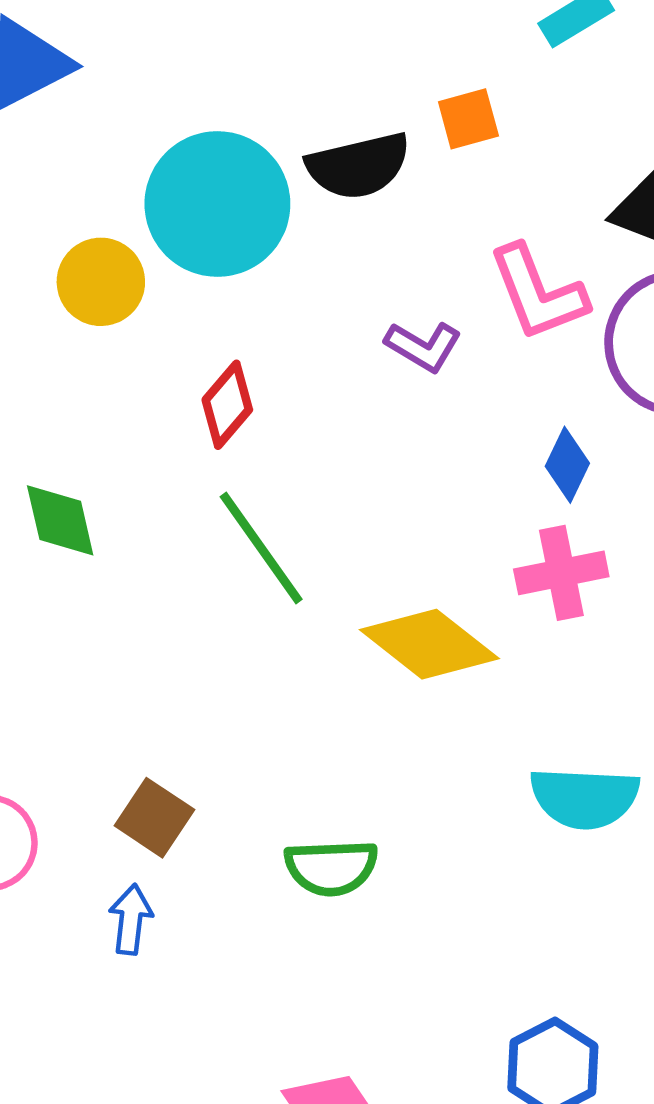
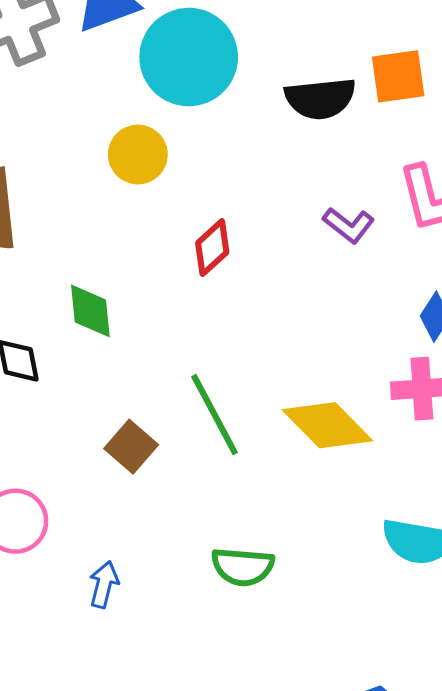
orange square: (468, 119) -> (398, 76), size x1.4
cyan circle: (217, 204) -> (189, 57), moved
green line: (261, 548) -> (215, 415), moved
brown square: (154, 818) -> (131, 447), moved

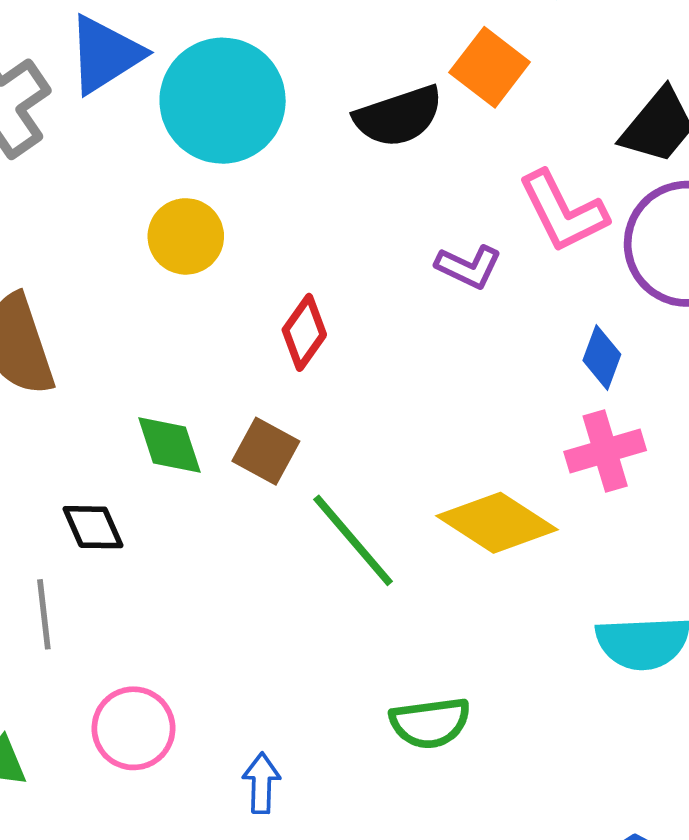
orange square: (398, 76) -> (490, 67), turned -32
brown square: (131, 447) -> (266, 451), moved

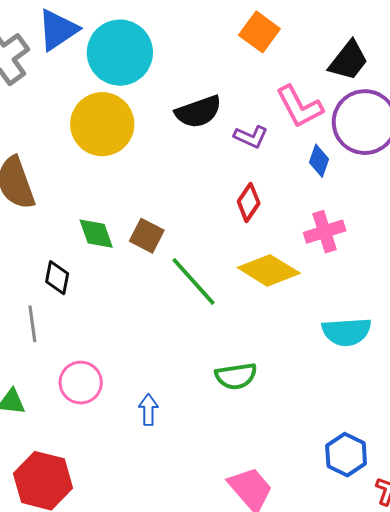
black semicircle: (398, 116) -> (198, 112), moved
yellow circle: (186, 236) -> (102, 124), size x1.6
red diamond: (304, 332) -> (249, 202), moved
blue diamond: (602, 357) -> (319, 161), moved
black diamond: (93, 527) -> (57, 278), turned 36

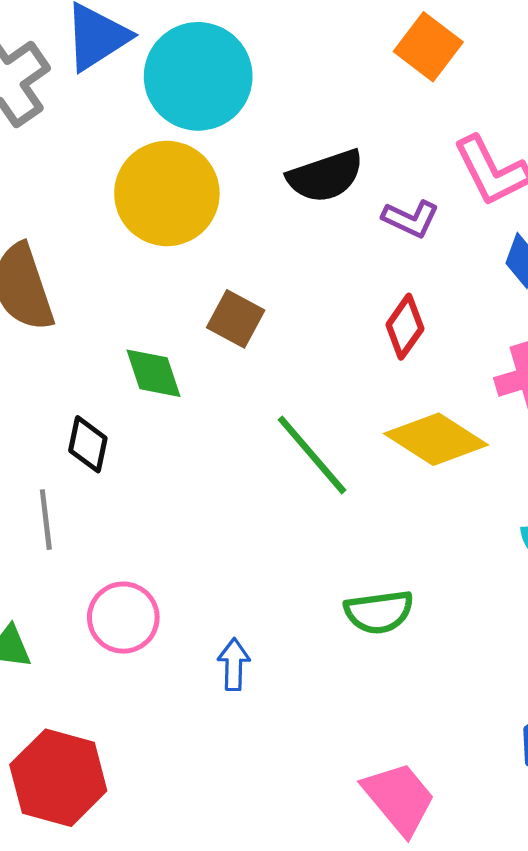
brown square: (147, 236) -> (236, 319), moved

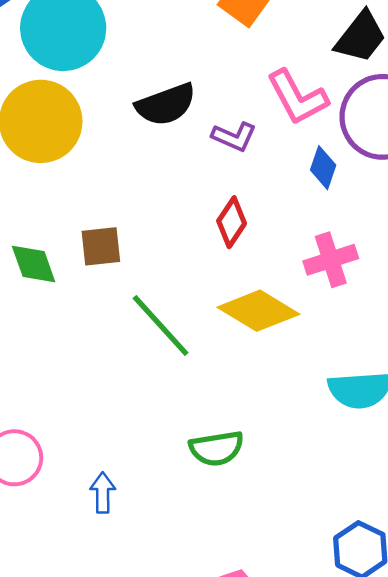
brown square: (236, 319) -> (101, 246), moved, turned -33

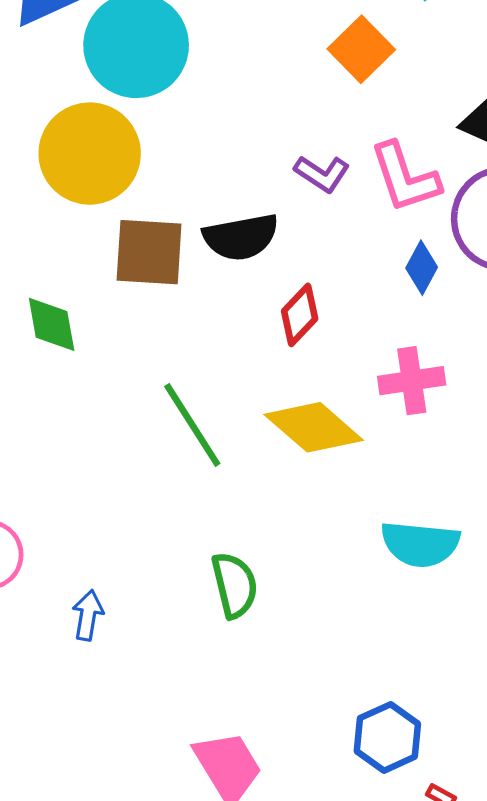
black semicircle: (166, 105) -> (241, 237), moved
purple L-shape: (234, 137) -> (322, 174), moved
brown square: (101, 246) -> (149, 252), moved, size x1.4
green semicircle: (216, 448) -> (235, 585), turned -104

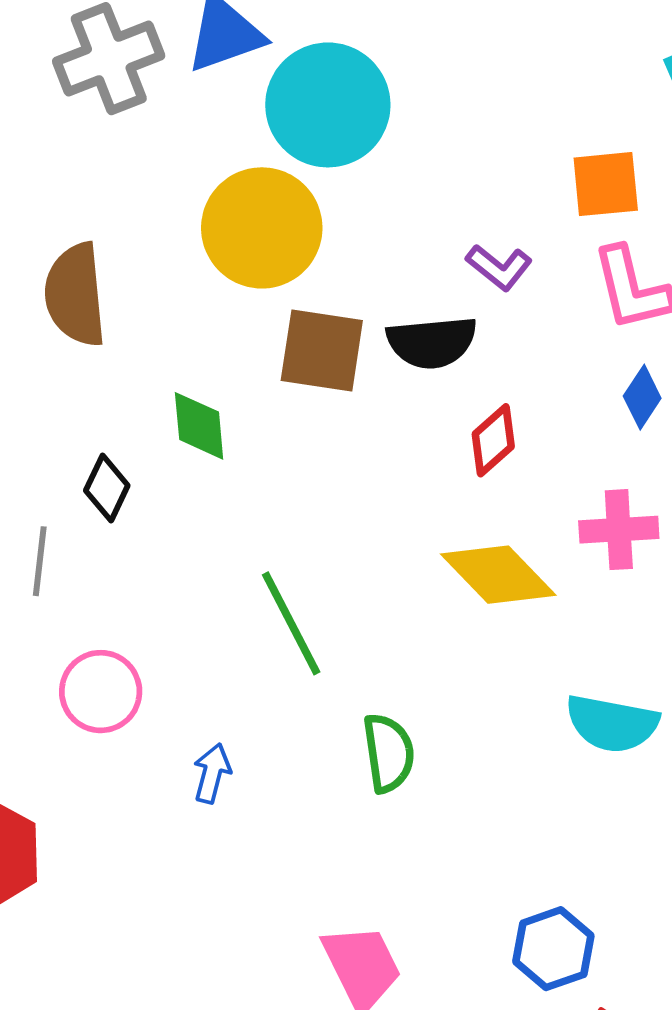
orange square: (361, 49) -> (606, 184), moved, turned 34
purple L-shape: (322, 174) -> (499, 267), moved
green line: (192, 425) -> (291, 623), moved

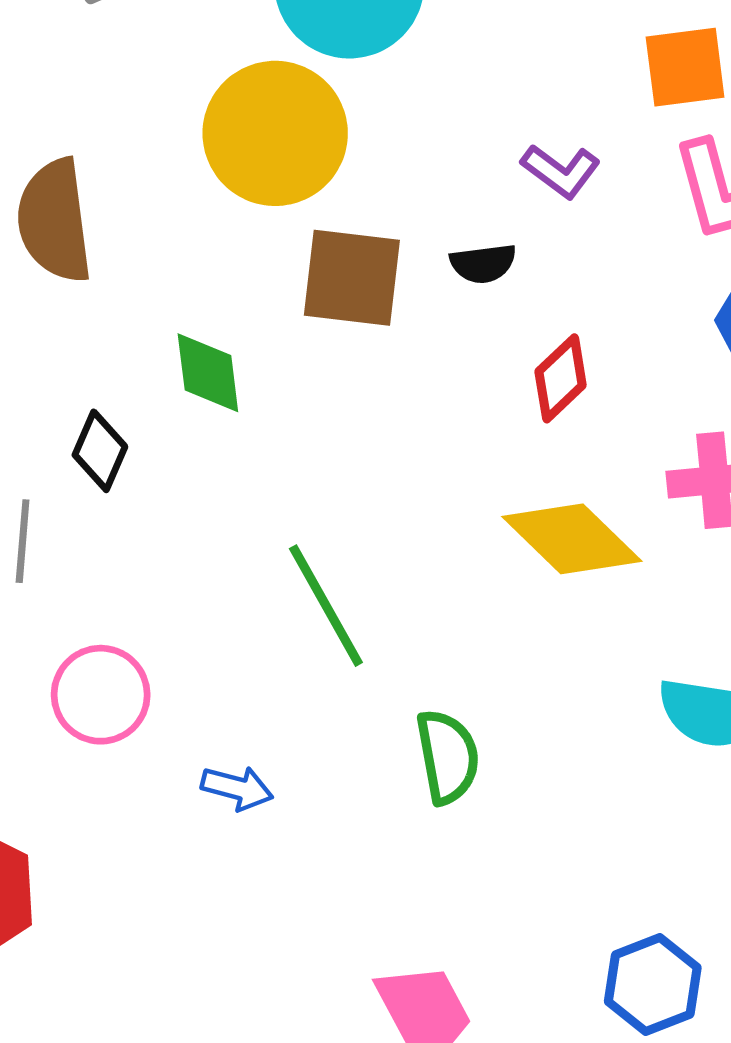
black semicircle: (432, 342) -> (483, 264), size x0.6
blue arrow: (212, 773) -> (237, 788), turned 92

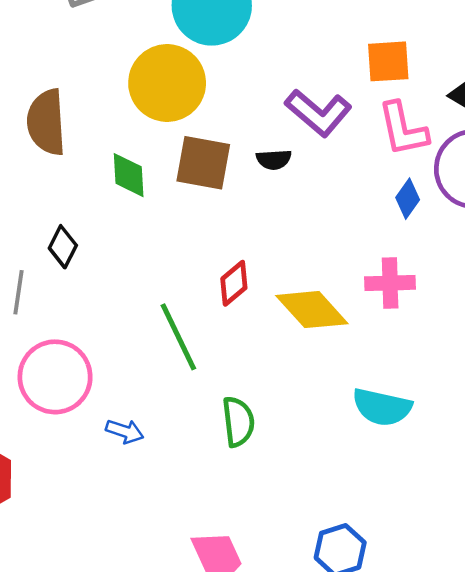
purple L-shape: (561, 171) -> (318, 113), size x1.6
green diamond: (208, 373) -> (129, 175), moved
red diamond: (561, 378) -> (234, 283), moved
pink circle: (101, 695) -> (55, 377), size x1.4

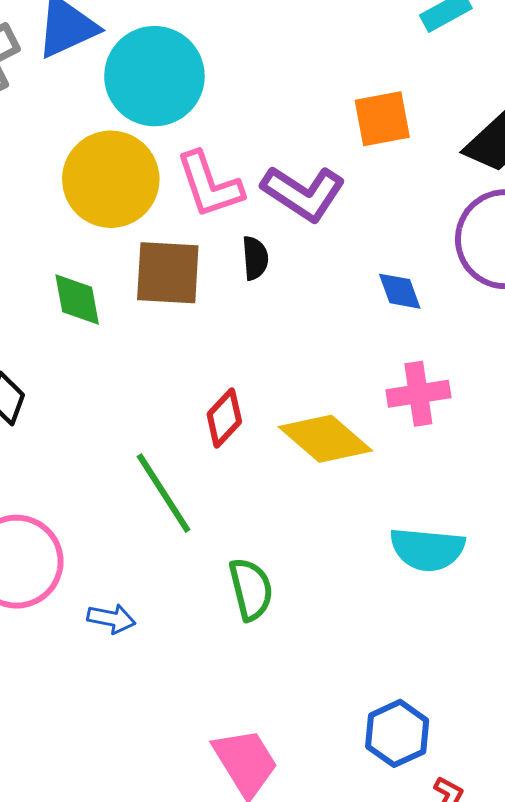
pink L-shape: (403, 129) -> (209, 185), moved
black semicircle: (274, 159) -> (255, 258), turned -84
blue diamond: (408, 199) -> (400, 291), moved, turned -48

